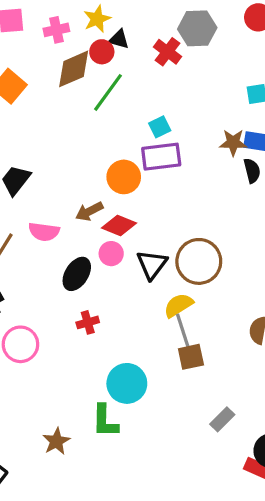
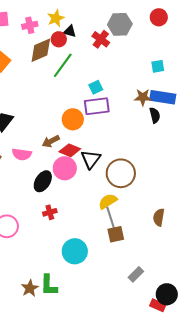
pink circle: (111, 254) -> (65, 168), size x1.5
black triangle: (152, 265) -> (91, 159), moved
green L-shape: (105, 421) -> (49, 285), moved

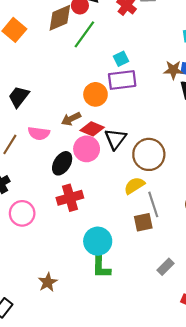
red cross: (50, 212) -> (70, 198), size x1.6
gray line: (111, 218) -> (153, 204), moved
green L-shape: (49, 285) -> (101, 267), moved

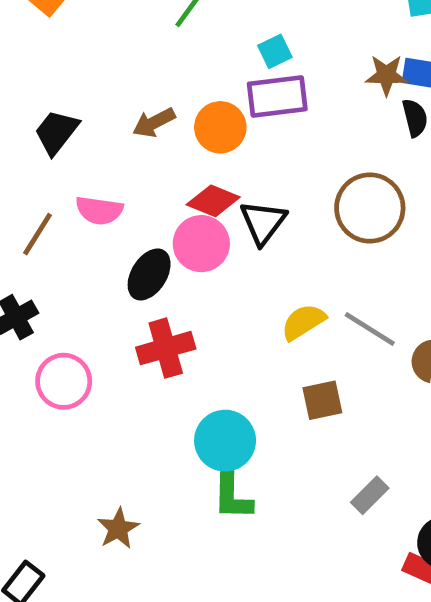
brown arrow: (71, 119) -> (154, 123), moved
brown circle: (149, 154) -> (370, 208), moved
gray line: (153, 204) -> (370, 329), moved, turned -40

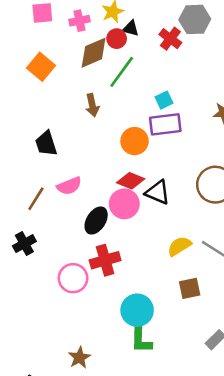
brown arrow: (154, 123) -> (92, 105), moved, turned -75
black trapezoid: (57, 132) -> (46, 144), turned -56
pink semicircle: (99, 210) -> (69, 186), turned -30
black triangle: (263, 222) -> (158, 192), turned -44
pink circle: (64, 381) -> (73, 278), moved

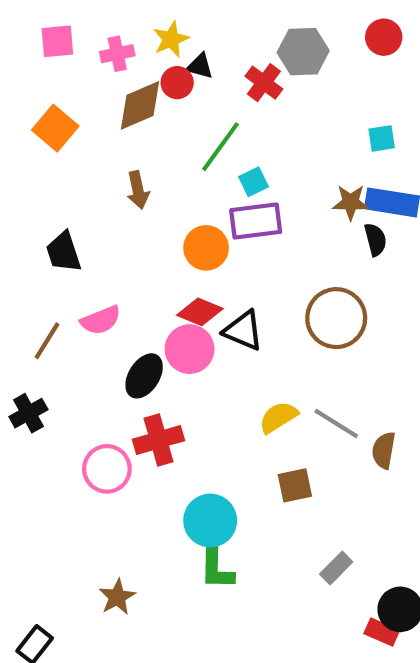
green line: (122, 72) -> (221, 147), moved

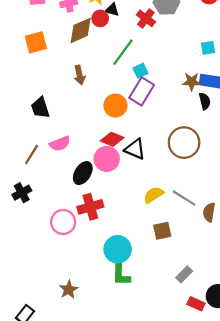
orange square: (55, 128) -> (36, 42), turned 35
purple rectangle: (256, 221) -> (142, 91), turned -52
red rectangle: (382, 632) -> (196, 304), moved

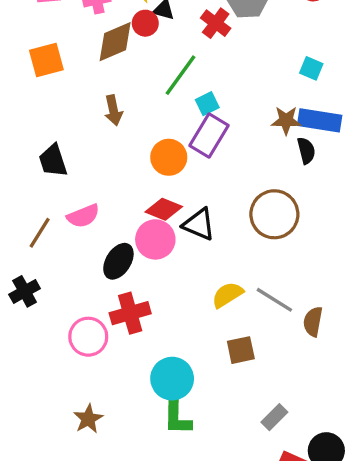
cyan square: (208, 48) -> (311, 68), turned 32
brown star: (69, 290) -> (88, 419), moved

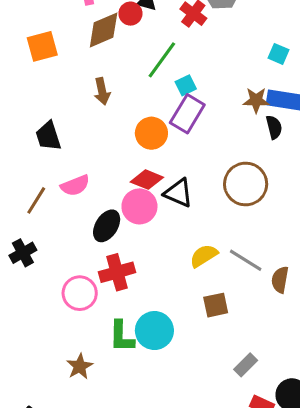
green L-shape: (177, 417) -> (122, 336), moved

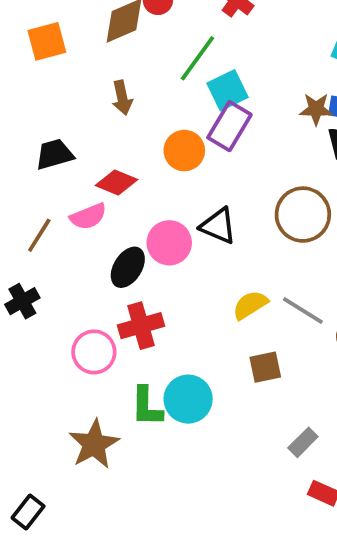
cyan square: (186, 85) -> (228, 90), size x1.5
black trapezoid: (48, 136) -> (54, 154), turned 92
red diamond: (147, 180) -> (117, 183), moved
brown star: (80, 366) -> (94, 444), size x1.5

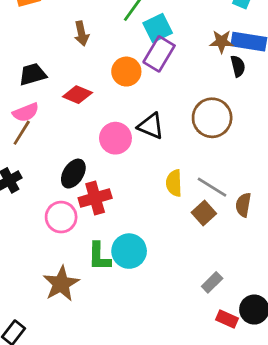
pink semicircle: (88, 216) -> (26, 112), moved
black ellipse: (128, 267) -> (73, 174), moved
yellow semicircle: (250, 305) -> (174, 183), turned -60
brown square: (265, 367) -> (204, 213), moved, turned -30

